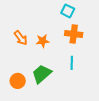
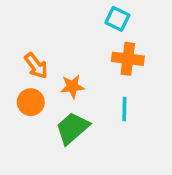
orange star: (43, 41) -> (72, 87), moved
orange circle: (18, 81) -> (31, 102), moved

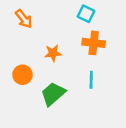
orange arrow: (36, 66) -> (24, 19), moved
orange star: (72, 87) -> (53, 53), moved

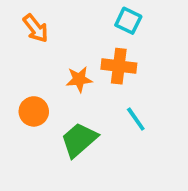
orange cross: (94, 43) -> (119, 66), moved
cyan line: (91, 80) -> (136, 119), turned -36

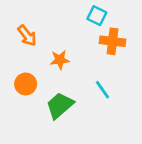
orange arrow: (36, 28) -> (27, 36), moved
orange cross: (119, 66) -> (112, 41), moved

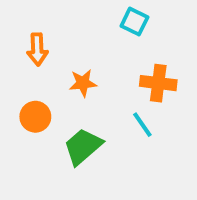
orange arrow: (27, 36) -> (37, 49), turned 35
orange cross: (112, 41) -> (158, 83), moved

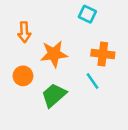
orange star: (83, 83) -> (54, 54), size x1.5

